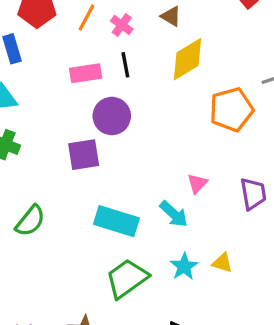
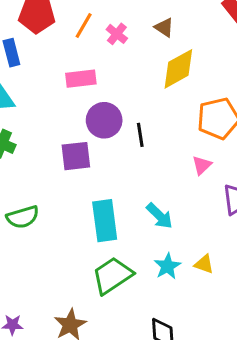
black line: (125, 65) -> (140, 135), moved
pink triangle: (197, 183) -> (202, 165), moved
green semicircle: (30, 221) -> (23, 217), turned 32
cyan rectangle: (116, 221) -> (105, 221), turned 63

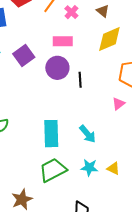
pink rectangle: (81, 79) -> (63, 41), moved
purple square: (76, 156) -> (24, 56), moved, turned -35
cyan star: (167, 266) -> (89, 168), turned 30

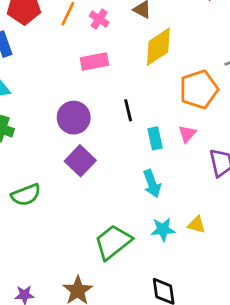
purple square: (24, 56) -> (80, 161), moved
purple circle: (57, 68) -> (74, 118), moved
cyan rectangle: (51, 134) -> (155, 138), moved, size x0.6
cyan arrow: (87, 134) -> (152, 184), turned 30

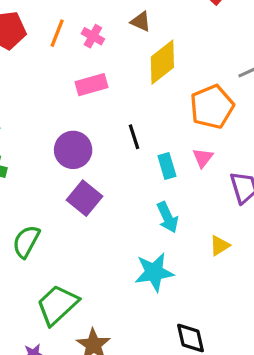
green semicircle: (26, 195) -> (26, 242), turned 144
yellow triangle: (196, 225) -> (220, 246), moved, turned -42
cyan star: (163, 229) -> (154, 272), moved, size x1.4
green trapezoid: (113, 242) -> (57, 305), moved

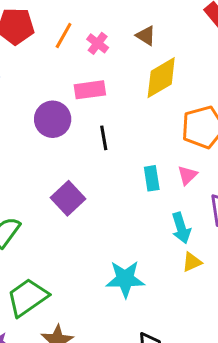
black line: (134, 137) -> (104, 138), moved
purple circle: (73, 150) -> (53, 119), moved
cyan arrow: (168, 217) -> (181, 228), moved

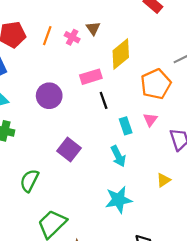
brown triangle: (146, 36) -> (93, 28), moved, turned 32
pink rectangle: (90, 90) -> (91, 77), moved
black line: (104, 138) -> (104, 100), moved
cyan arrow: (181, 228) -> (118, 156), moved

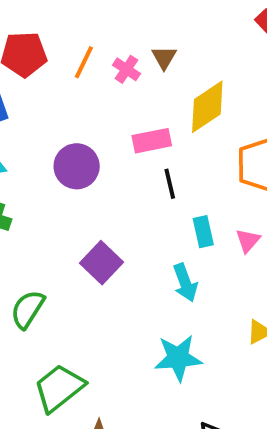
pink triangle: (150, 120) -> (248, 241), moved

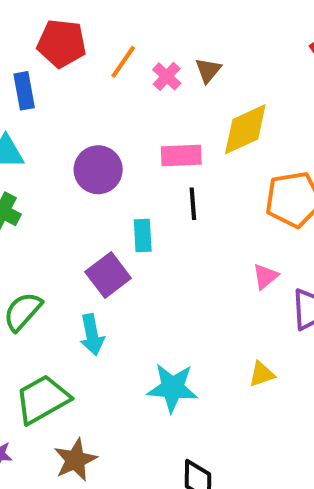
cyan rectangle: (203, 232) -> (143, 236), moved
cyan arrow: (185, 283) -> (92, 335), moved

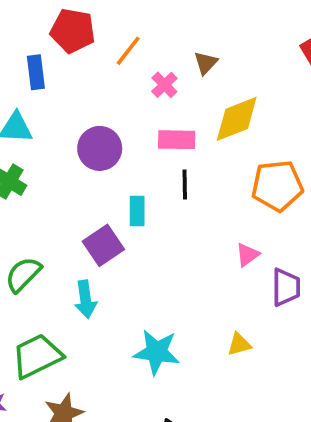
pink cross: (167, 76) -> (164, 85), moved

